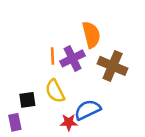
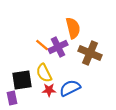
orange line: (52, 56) -> (42, 45), turned -48
black square: (27, 100) -> (22, 80), size x1.5
red star: (69, 122) -> (49, 90), moved

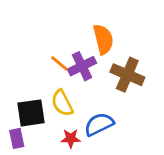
red star: (49, 90) -> (71, 138), moved

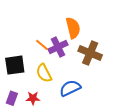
black square: (31, 113) -> (15, 65), moved
purple rectangle: (17, 138) -> (12, 98), turned 32
red star: (71, 138) -> (33, 98), moved

